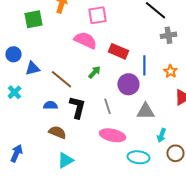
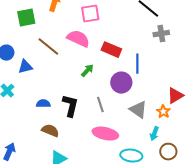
orange star: (170, 71) -> (163, 112), moved
brown line: (61, 79) -> (48, 47), moved
gray triangle: (145, 111) -> (138, 110), turned 36

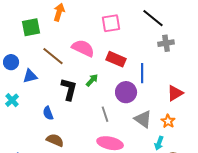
pink square: (90, 14) -> (111, 23), moved
red triangle: (175, 96) -> (175, 93), moved
blue semicircle: (43, 104) -> (48, 113), turned -112
black L-shape: (70, 106) -> (69, 89), moved

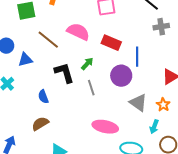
black L-shape: (69, 89) -> (64, 73), turned -30
gray line: (105, 114) -> (91, 88), moved
brown semicircle: (55, 140) -> (40, 124), moved, turned -54

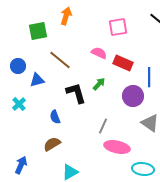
pink semicircle: (78, 32) -> (99, 53), moved, size x0.7
gray line: (91, 88) -> (103, 126), moved, turned 42

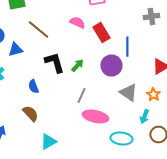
red rectangle: (123, 63) -> (101, 32), turned 36
green arrow: (99, 84) -> (77, 66), moved
brown semicircle: (52, 144) -> (30, 114), turned 78

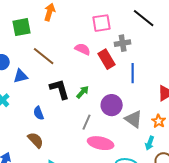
gray cross: (151, 16) -> (123, 43), moved
purple circle: (111, 66) -> (112, 105), moved

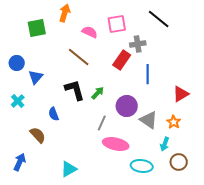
pink semicircle: (83, 49) -> (90, 32), moved
brown line: (44, 56) -> (79, 57), moved
red rectangle: (107, 59) -> (122, 60), turned 66
blue triangle: (21, 76) -> (36, 77), turned -35
brown semicircle: (36, 140) -> (38, 135), moved

